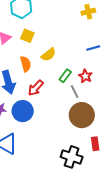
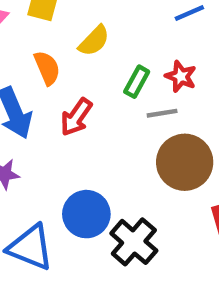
gray line: (75, 92) -> (162, 113), turned -64
blue circle: (23, 111) -> (86, 214), moved
black cross: (72, 157) -> (134, 242), moved, turned 30

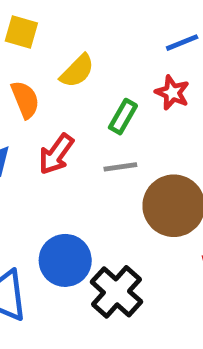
red star: (181, 76) -> (172, 93), moved
gray line: (162, 113) -> (120, 167), moved

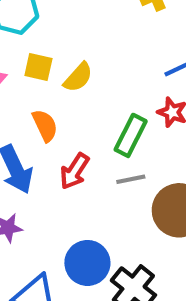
yellow semicircle: (77, 71) -> (78, 77), moved
green rectangle: (123, 117) -> (131, 135), size x1.4

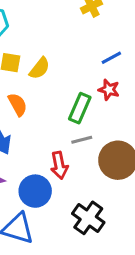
red arrow: (74, 171) -> (59, 165), moved, turned -40
blue circle: (87, 263) -> (35, 191), moved

